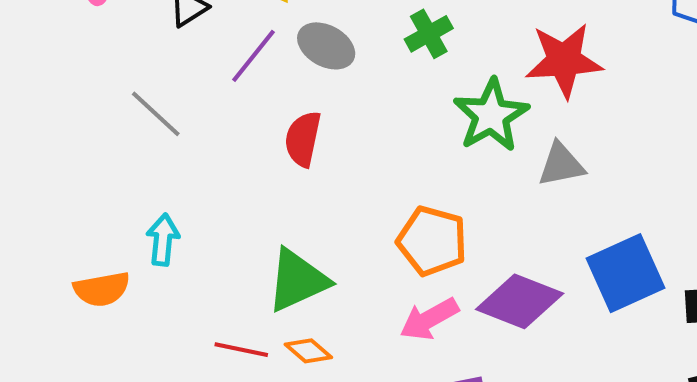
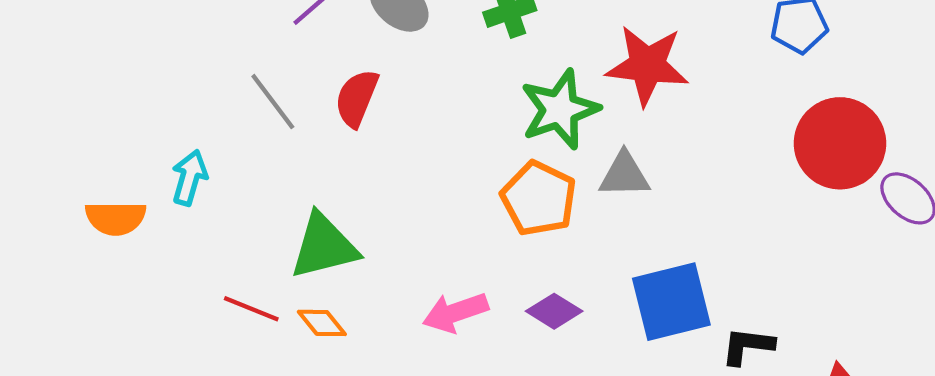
gray line: (156, 114) -> (273, 102), moved
orange pentagon: (432, 241) -> (539, 198), moved
purple diamond: (520, 301) -> (554, 311), size x0.6

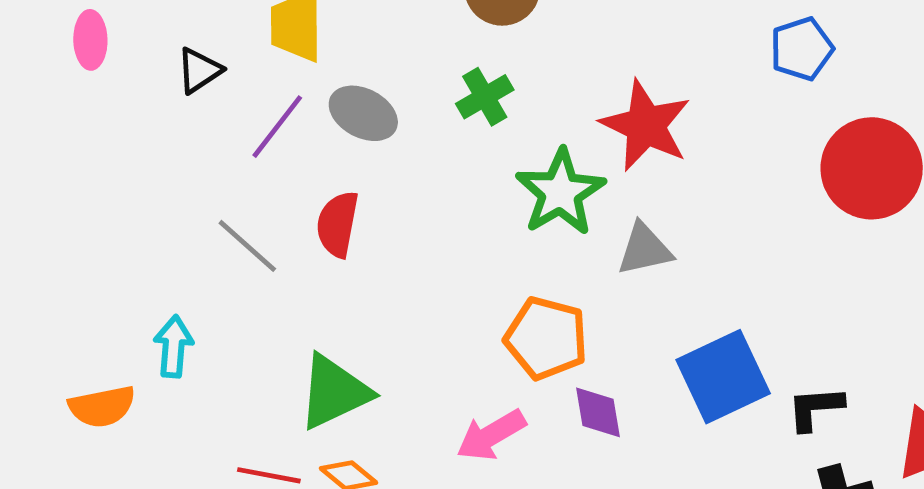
red star: (647, 65) -> (646, 126), turned 30
orange pentagon: (539, 198) -> (546, 338), moved
purple diamond: (554, 311) -> (598, 412), turned 60

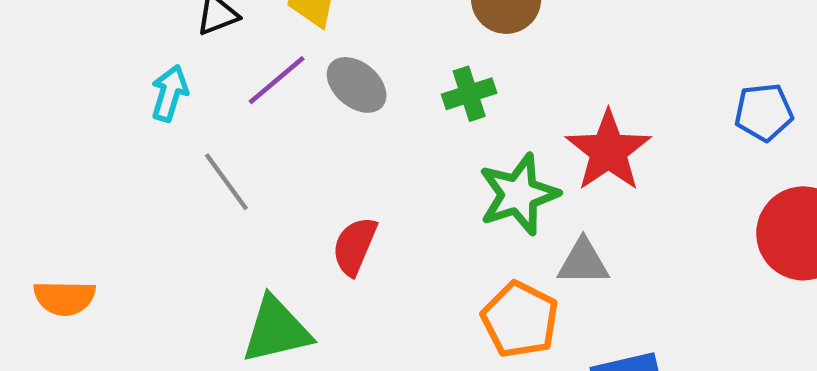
red semicircle: (338, 224) -> (355, 246), moved
orange pentagon: (546, 338) -> (520, 320), moved
cyan arrow: (173, 347) -> (170, 93), moved

